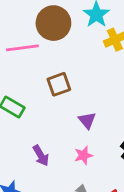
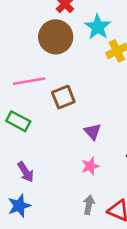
pink line: (22, 48) -> (29, 81), moved
purple arrow: (41, 156) -> (26, 172), moved

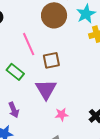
pink line: (29, 81) -> (29, 44), turned 65
purple triangle: (93, 132) -> (46, 89), moved, size x1.6

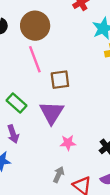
brown circle: (54, 15) -> (35, 26), moved
green rectangle: (15, 72) -> (17, 103), moved

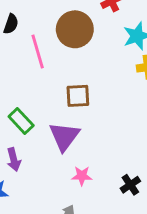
brown circle: (35, 26) -> (75, 29), moved
pink line: (35, 59) -> (38, 52), moved

